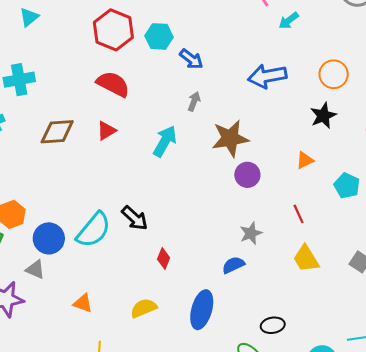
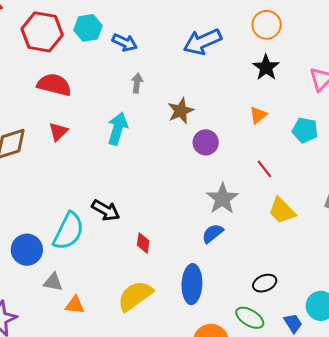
brown star: (230, 138) -> (181, 111), size x0.7
gray star: (251, 233) -> (222, 199), size x1.4
gray triangle: (35, 269) -> (53, 282), moved
yellow semicircle: (144, 308) -> (135, 296), size x1.4

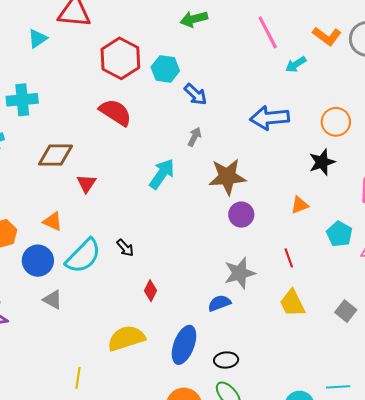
brown star: (181, 111) -> (227, 177), size x1.4
red triangle: (58, 132) -> (86, 184), moved, turned -30
black arrow: (106, 210) -> (125, 248), size x0.7
black ellipse: (265, 283) -> (226, 360), moved
orange triangle: (75, 305) -> (53, 221), moved

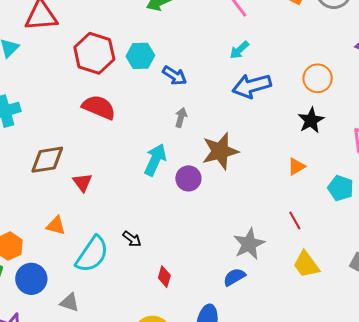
cyan arrow: (296, 64) -> (239, 50), moved
purple circle: (241, 215) -> (188, 178), moved
blue circle: (38, 261) -> (31, 279), moved

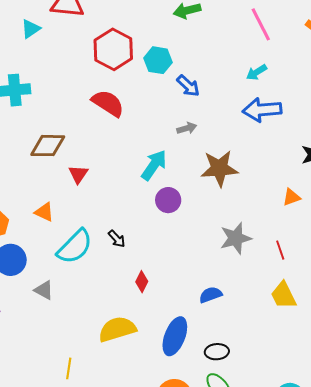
gray arrow: (181, 118) -> (187, 128), turned 48
purple circle: (188, 178) -> (168, 200), moved
gray star: (249, 244) -> (236, 238), moved

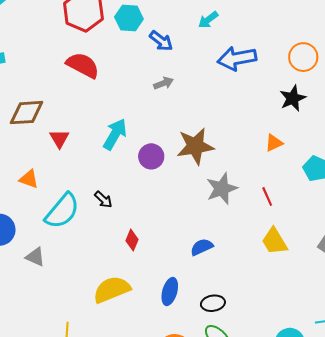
cyan arrow: (256, 72) -> (208, 20), moved
cyan arrow: (154, 165) -> (115, 134), moved
brown star: (219, 168) -> (195, 146), moved
blue ellipse: (175, 336) -> (170, 291), size x0.7

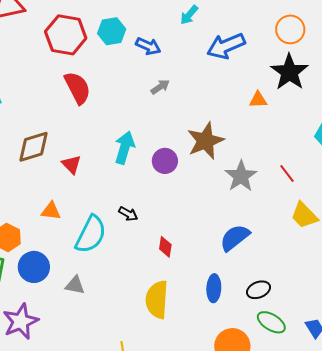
red semicircle: (83, 65) -> (77, 88), turned 48
black star: (293, 98) -> (289, 72), size x1.4
orange triangle: (274, 143) -> (258, 100), moved, turned 36
blue semicircle: (202, 247) -> (235, 238), size x1.4
yellow semicircle: (112, 290) -> (157, 300), turned -51

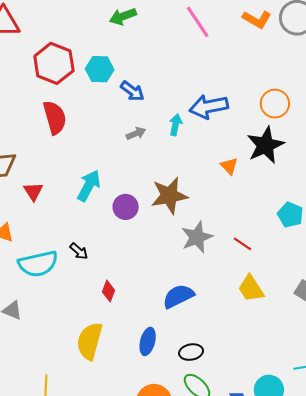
cyan arrow: (189, 15) -> (175, 125), moved, turned 140
orange triangle: (258, 100) -> (229, 166), turned 36
red line: (287, 173) -> (243, 244), turned -30
cyan semicircle: (91, 234) -> (38, 264), turned 39

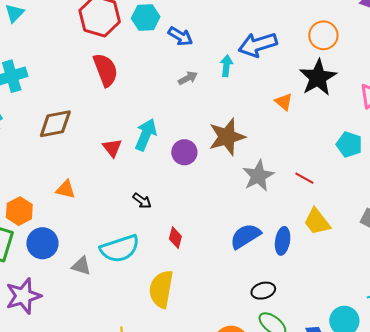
red triangle: (33, 191) -> (112, 148), moved
cyan semicircle: (38, 264) -> (120, 249), moved
blue ellipse: (148, 341) -> (283, 241), moved

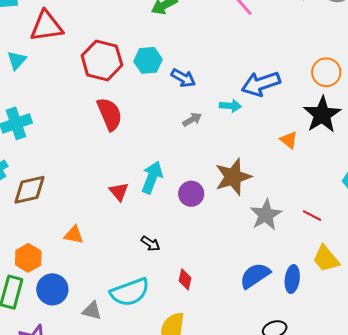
cyan arrow: (226, 66) -> (230, 106), turned 90
brown diamond: (55, 124) -> (30, 190), moved

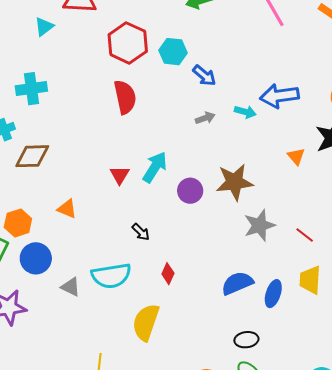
yellow trapezoid: (326, 259) -> (310, 280), turned 32

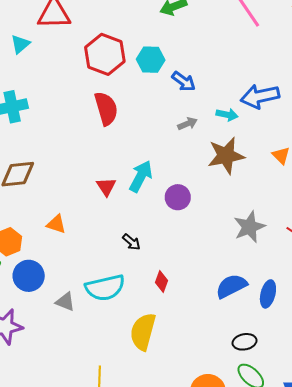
brown star: (235, 182) -> (226, 156), moved

